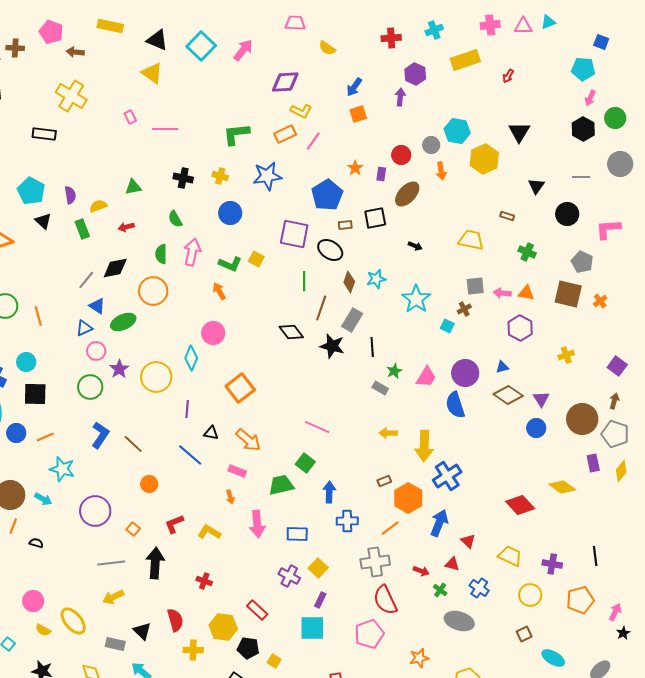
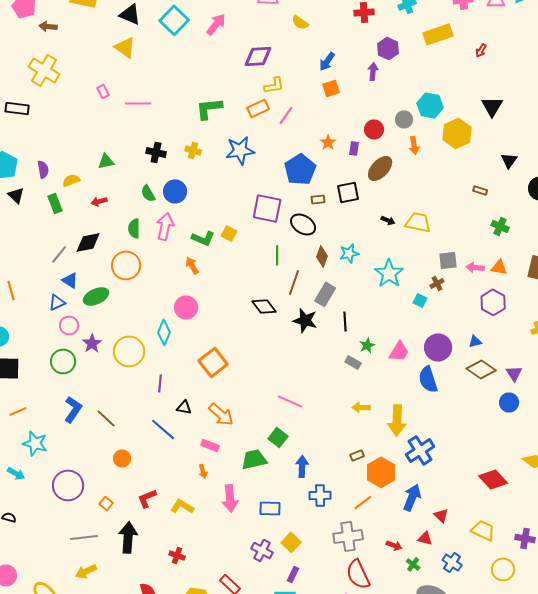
yellow L-shape: (301, 111) -> (274, 85), turned -35
blue circle: (230, 213) -> (175, 191), moved
yellow trapezoid: (471, 240) -> (418, 222), moved

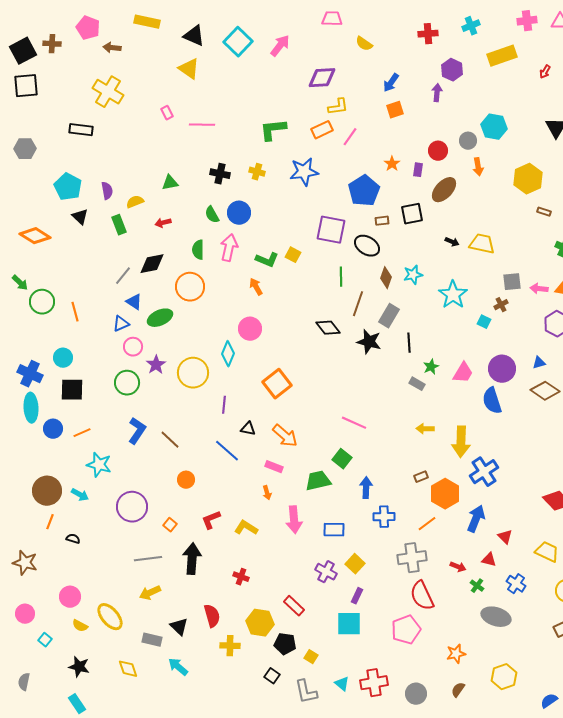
yellow hexagon: (457, 133) -> (528, 179), moved

